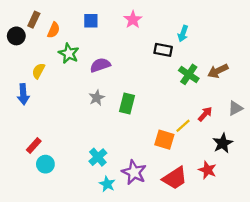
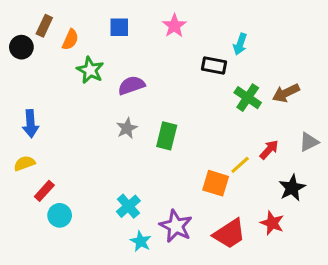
yellow semicircle: (38, 71) -> (24, 163), moved, turned 42

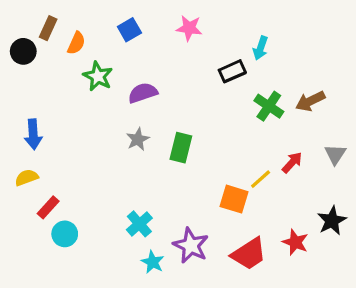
pink star: (174, 26) -> (189, 28), turned -30
blue square: (119, 27) -> (129, 30), turned -30
black rectangle: (214, 65) -> (232, 71), turned -35
gray triangle: (309, 142) -> (335, 154), turned -30
black star: (292, 188) -> (332, 221), moved

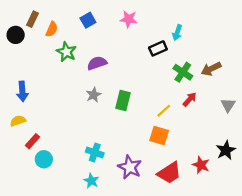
red arrow: (292, 163) -> (190, 99), moved
yellow line: (261, 179) -> (164, 111), moved
cyan cross: (139, 224) -> (95, 152), turned -30
cyan star: (153, 262) -> (91, 181), moved

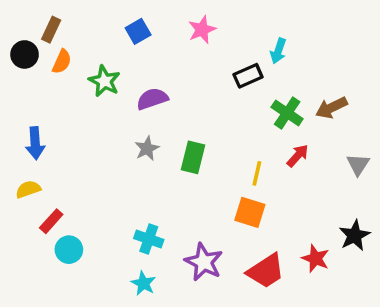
pink star: (129, 19) -> (202, 30), turned -30
orange semicircle: (52, 29) -> (62, 62), moved
yellow line: (164, 111) -> (257, 173), turned -35

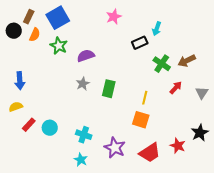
blue square: (138, 31) -> (58, 18), moved, size x1.6
red arrow: (298, 156) -> (176, 88), moved
cyan circle: (69, 250) -> (50, 128), moved

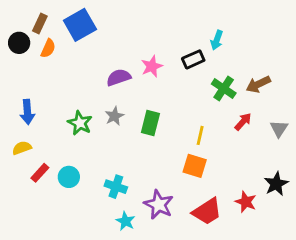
pink star: (114, 17) -> (152, 66), moved
green star: (59, 46) -> (80, 123), moved
cyan star: (81, 160) -> (126, 221), moved

